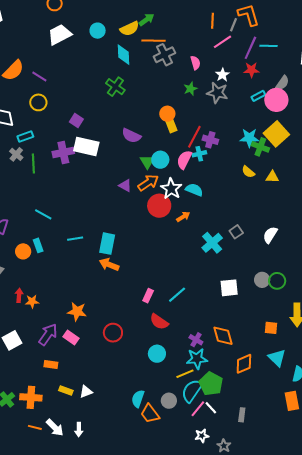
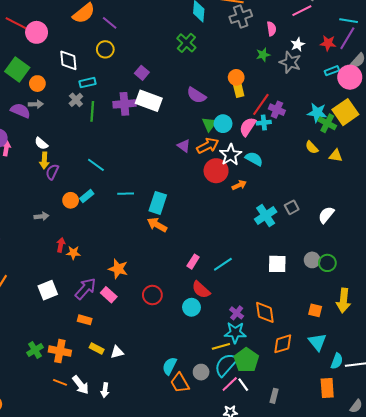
purple line: (250, 48) -> (347, 38), moved
cyan rectangle: (38, 245) -> (87, 196), turned 64
cyan circle: (157, 354) -> (191, 307), moved

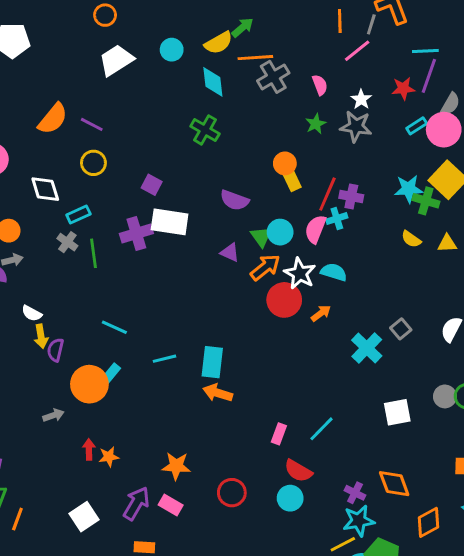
purple triangle: (184, 146) -> (230, 252), moved
orange circle: (71, 200) -> (89, 384), size x1.6

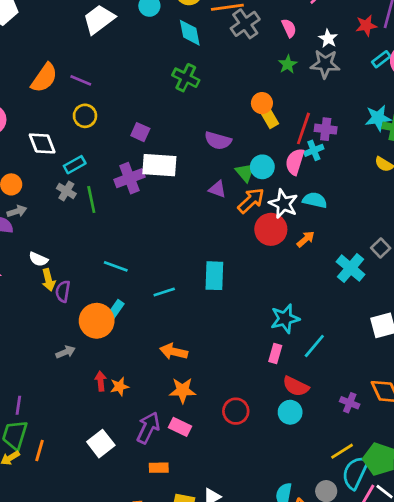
cyan rectangle: (212, 362) -> (214, 276), moved
orange arrow: (218, 393) -> (174, 352), moved
cyan star: (359, 521) -> (285, 319), moved

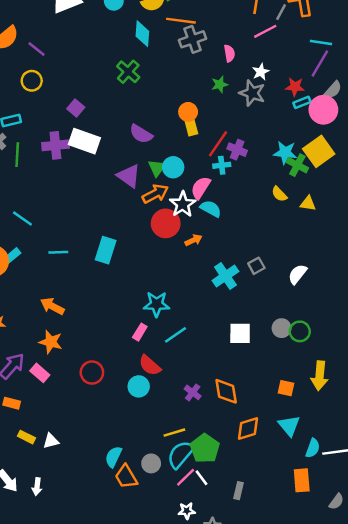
red star: (366, 26) -> (295, 87), moved
pink semicircle: (295, 162) -> (201, 188), moved
purple triangle: (217, 189) -> (129, 176), size x1.5

